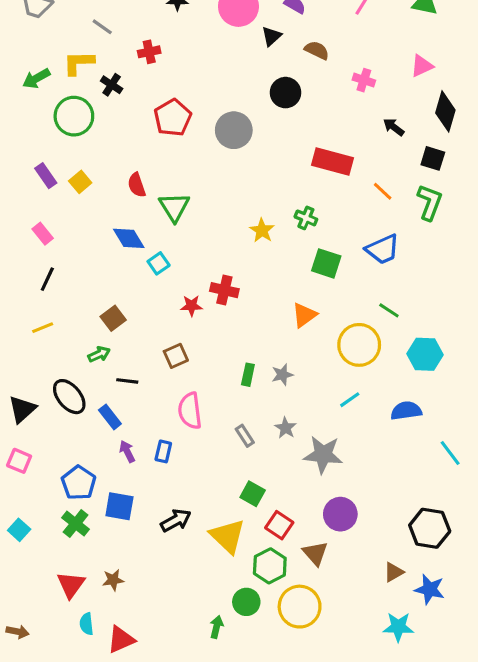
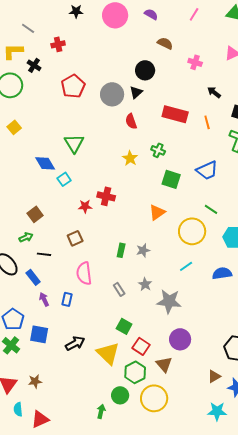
black triangle: (271, 36) -> (136, 92), moved
red semicircle: (137, 185) -> (131, 121), moved
orange line: (383, 191) -> (207, 122), moved, turned 32

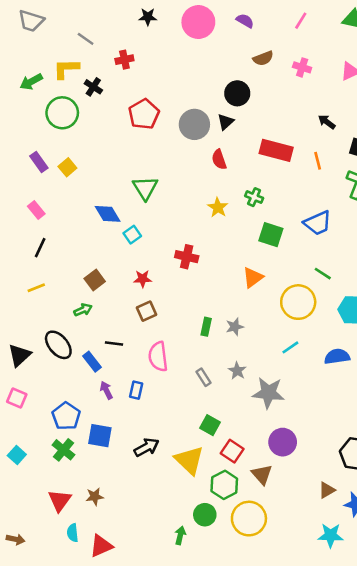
brown semicircle: (165, 43) -> (263, 58), turned 133
pink cross: (195, 62) -> (302, 67), moved
red star: (85, 206) -> (143, 279), moved
black line: (44, 254) -> (114, 344), moved

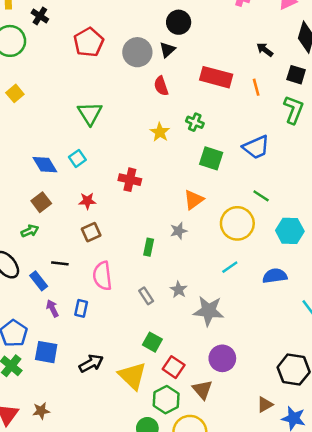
blue diamond: (108, 214) -> (45, 165), moved
gray star: (235, 327) -> (179, 231), moved

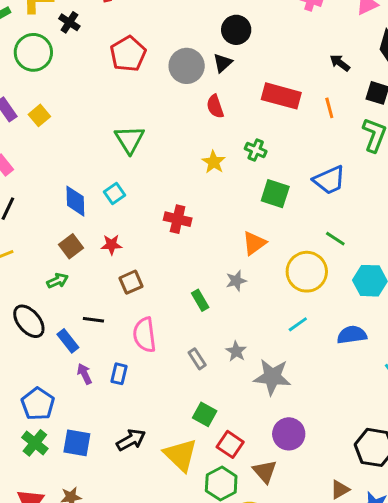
blue diamond: (45, 165) -> (75, 201), turned 30
red star: (87, 201) -> (111, 245), moved
green rectangle: (149, 247) -> (200, 300), turned -42
blue square: (46, 352) -> (77, 443), moved

